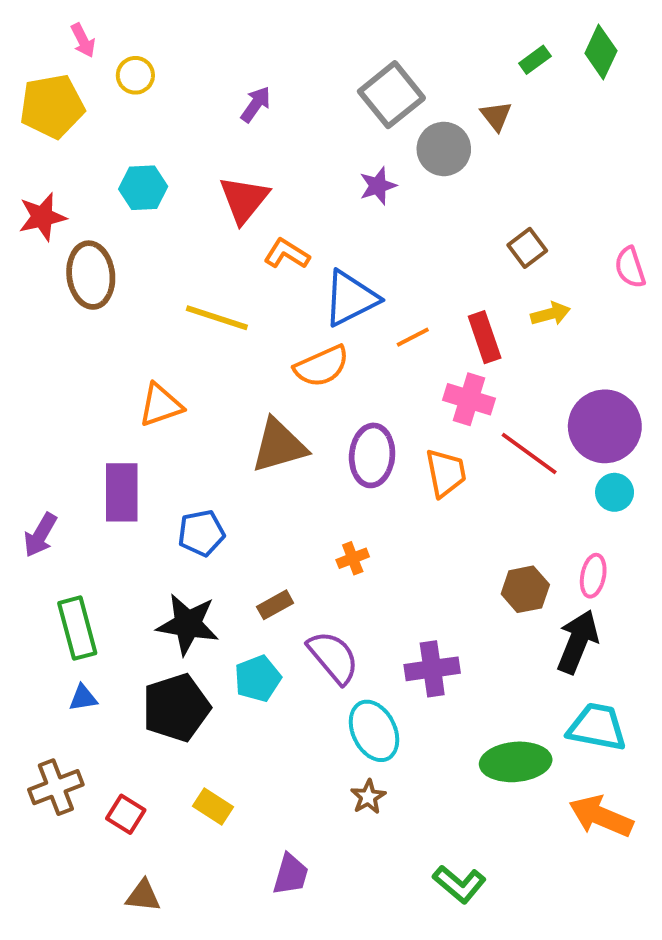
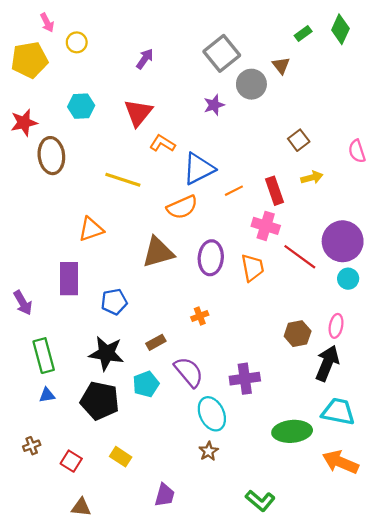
purple arrow: (40, 535) -> (23, 303), turned -60
black pentagon: (176, 708) -> (100, 401), turned 30
brown cross: (56, 787) -> (32, 446), size x0.6

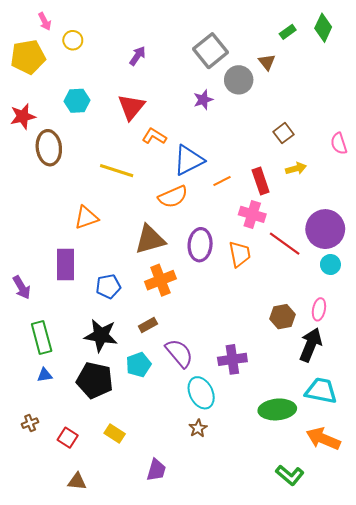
orange cross: (200, 316) -> (160, 280), moved, size x1.8
green L-shape: (260, 501) -> (290, 475), moved

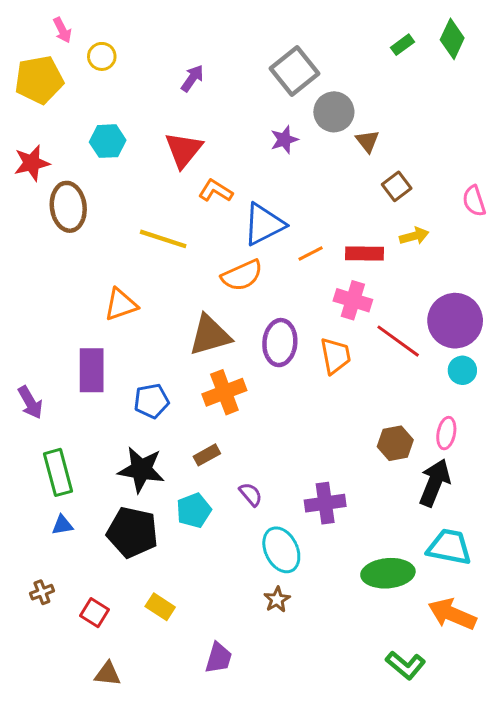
brown triangle: (267, 62) -> (367, 141), moved
red rectangle: (261, 181) -> (365, 253), turned -70
purple semicircle: (179, 353) -> (251, 494), size x0.6

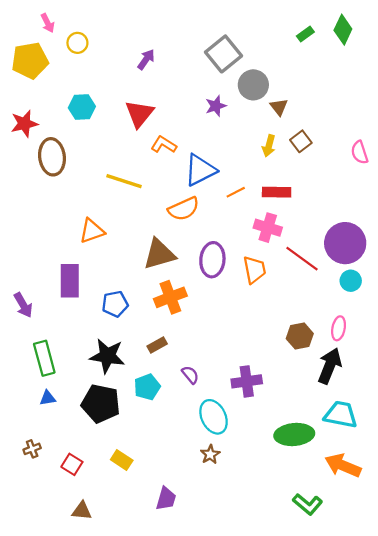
yellow arrow: (414, 236) -> (269, 146), moved, turned 120

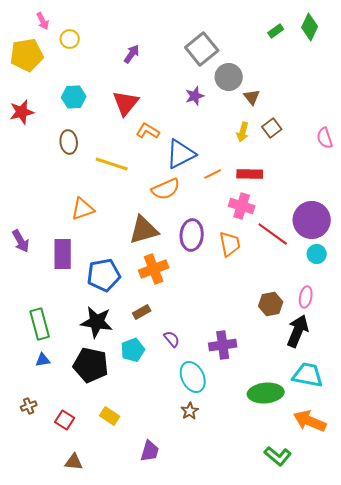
brown ellipse: (52, 157) -> (69, 142), moved, size x0.7
blue pentagon: (115, 304) -> (104, 275), size x1.4
purple arrow: (23, 305) -> (21, 241), moved

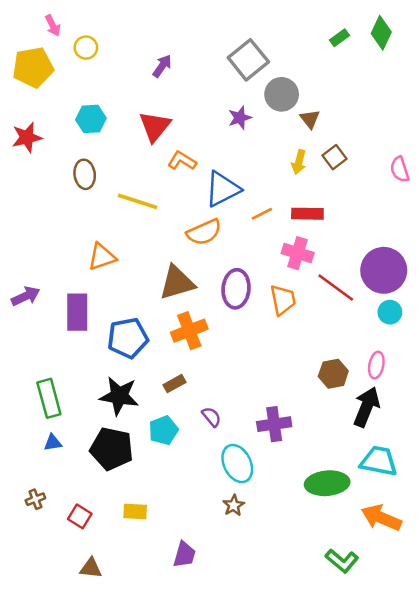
purple arrow: (21, 241) -> (26, 296), turned -85
yellow rectangle: (110, 416) -> (135, 512), turned -30

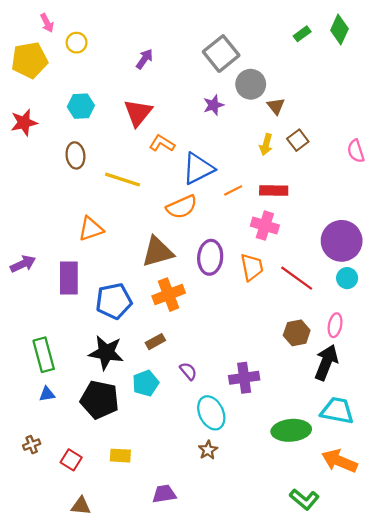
red line: (336, 288) -> (297, 278), moved
purple trapezoid: (184, 555) -> (164, 494), turned -115

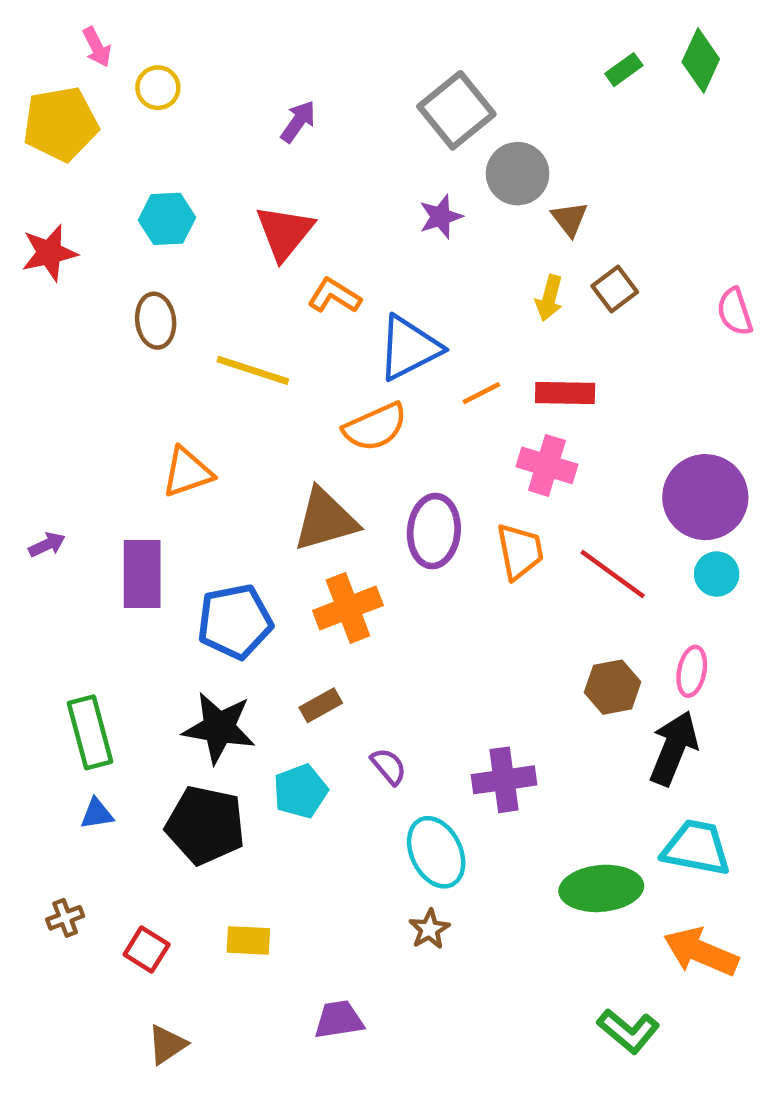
purple arrow: (23, 264) -> (47, 545), size x0.7
brown triangle: (81, 506) -> (167, 1045), turned -40

